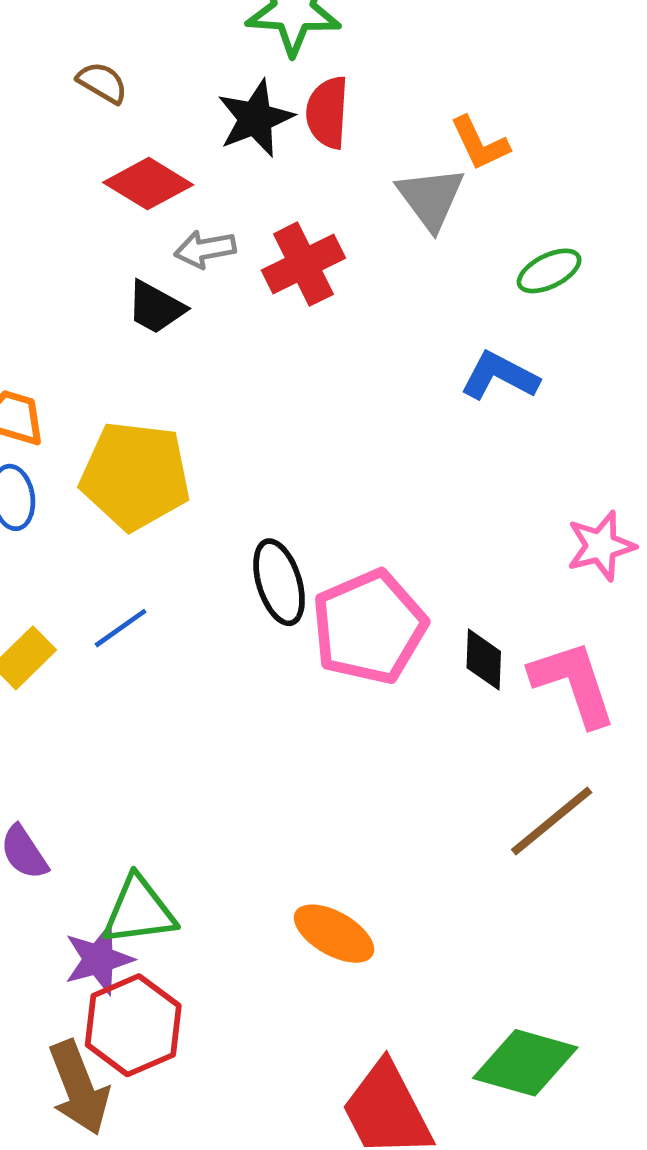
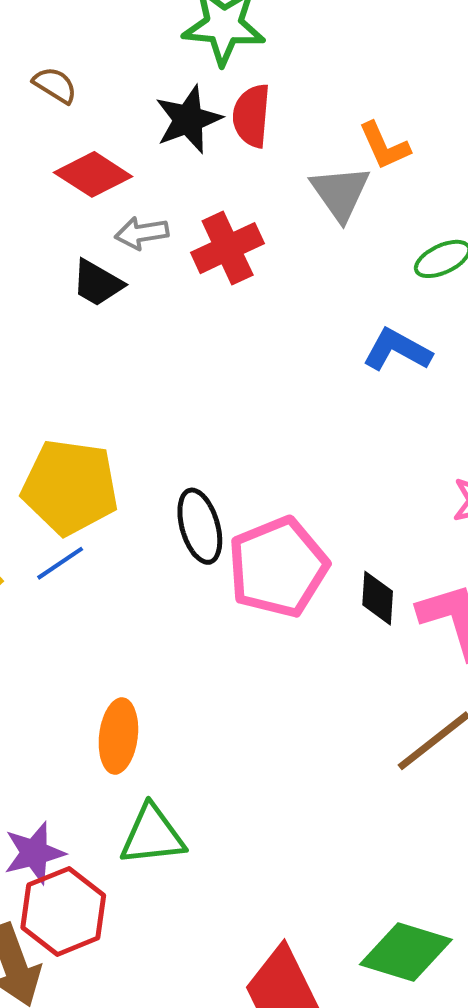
yellow pentagon: (135, 476) -> (70, 487), moved
green triangle: (139, 911) -> (152, 835), moved
orange ellipse: (334, 934) -> (118, 736), moved, turned 66

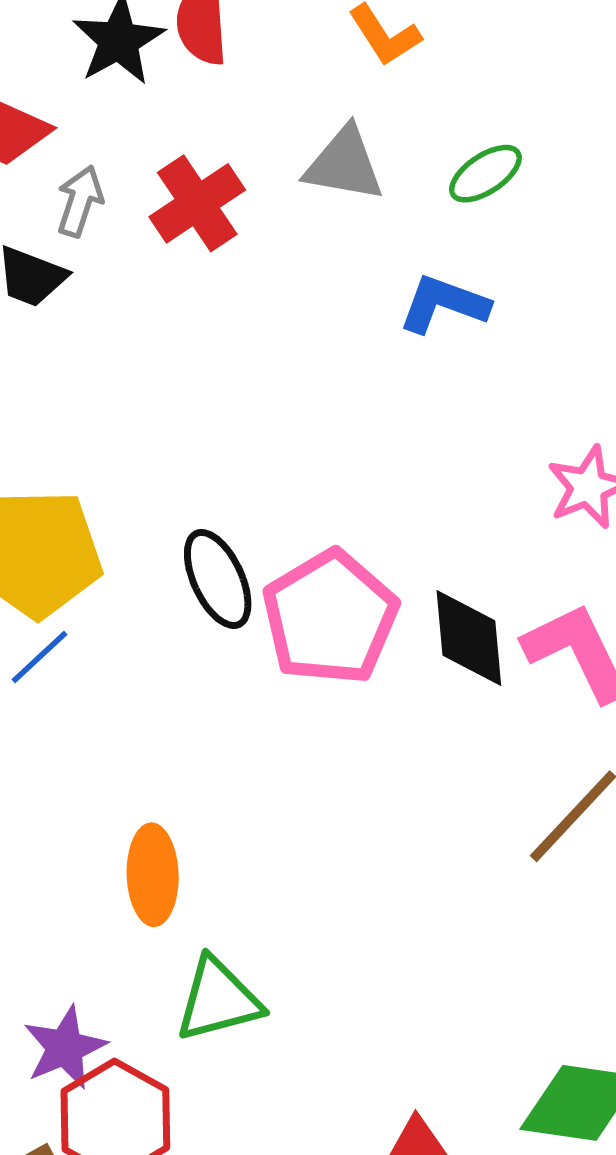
gray triangle: (340, 193) -> (344, 164), moved, turned -36
gray arrow: (142, 233) -> (80, 201), turned 126
black diamond: (378, 598) -> (469, 638), size x1.4

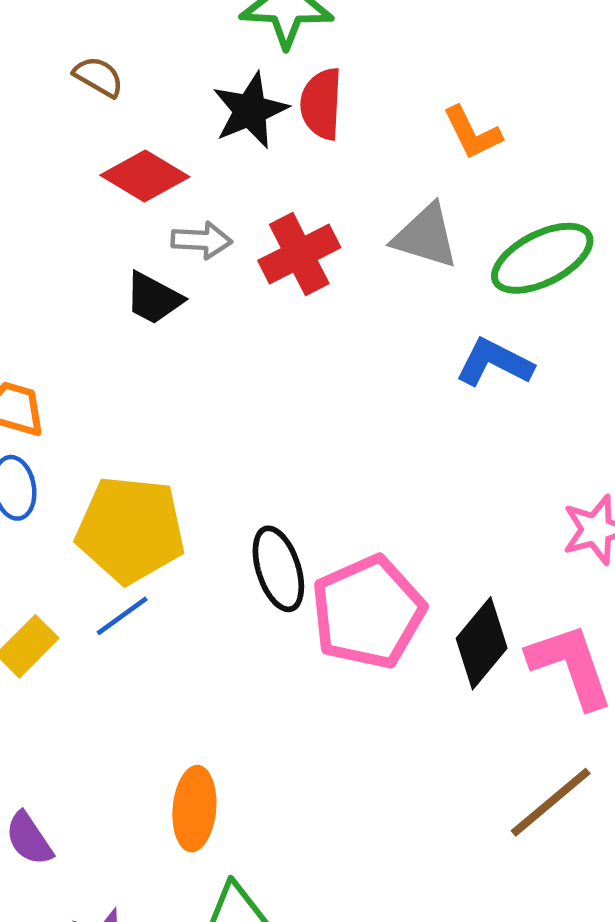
green ellipse: (485, 174) -> (542, 258), size x1.6
gray arrow: (80, 201) -> (202, 240), turned 68
black diamond: (469, 638) -> (482, 643), turned 38

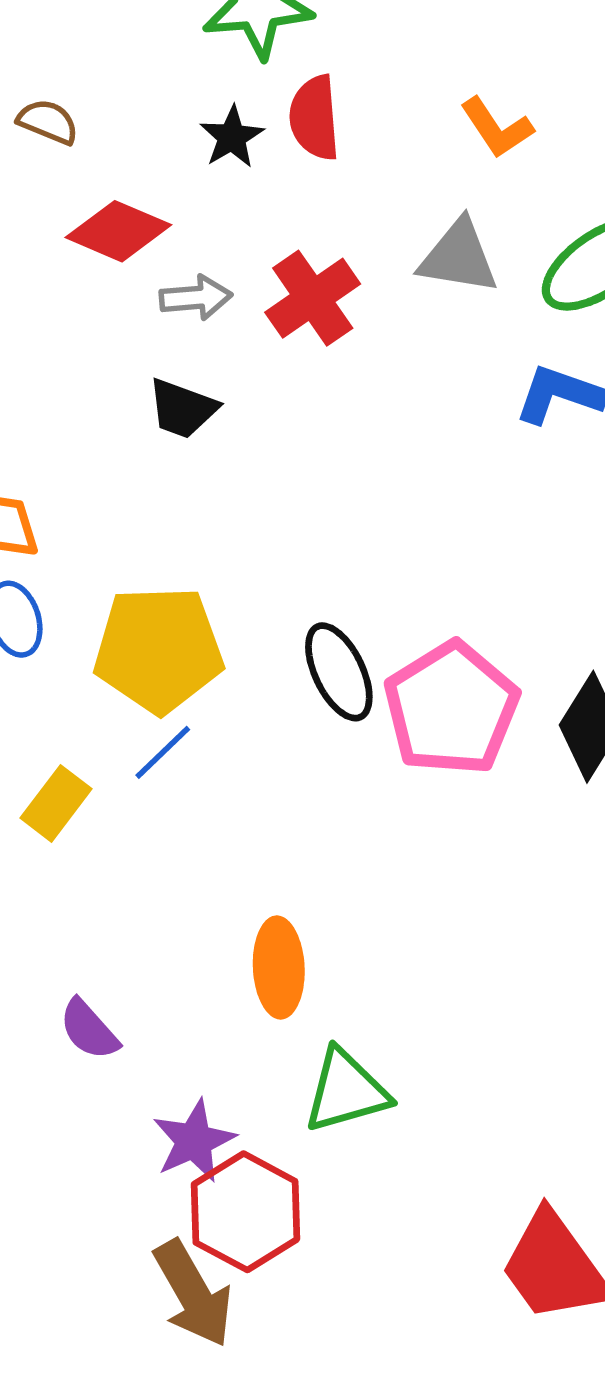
black star: (250, 110) -> (232, 137), size x0.7
black trapezoid: (154, 298) -> (182, 409), moved

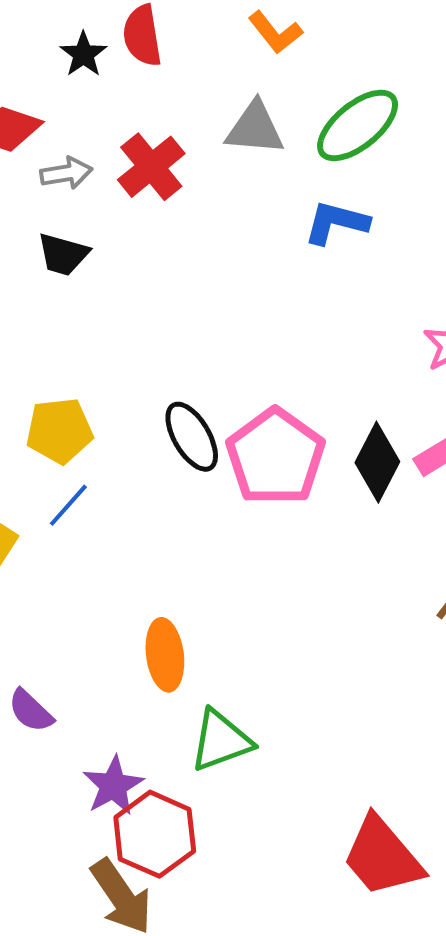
yellow pentagon: (159, 649) -> (59, 431), size x0.7

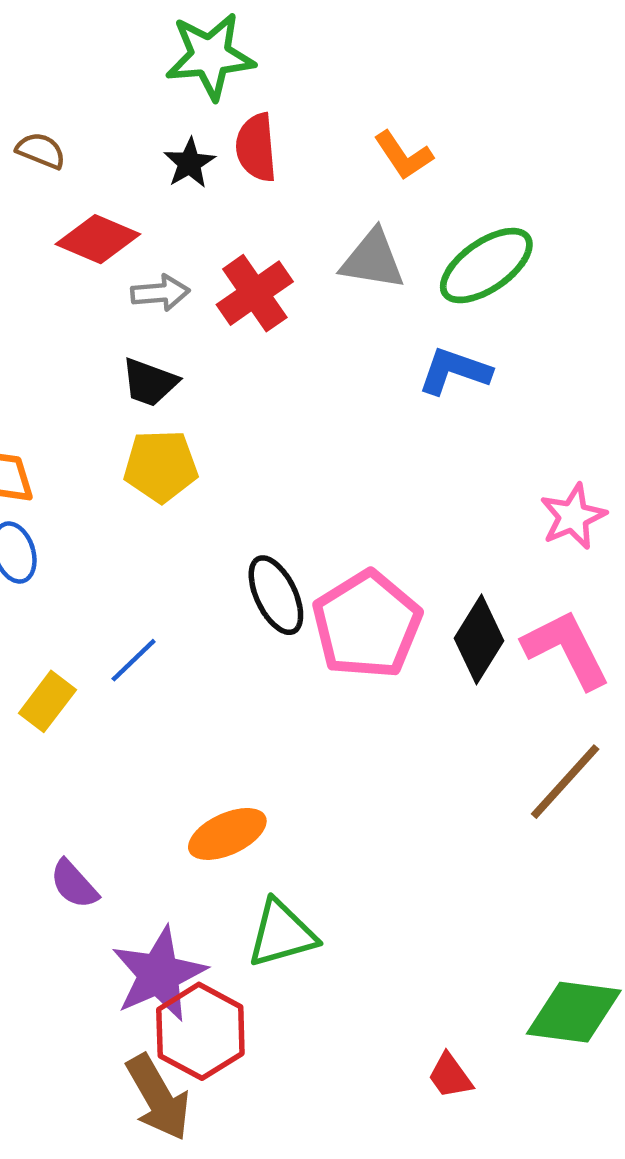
yellow pentagon: (59, 431) -> (161, 466), moved
orange ellipse: (165, 655) -> (227, 834), turned 68
purple star: (113, 786) -> (159, 974), size x1.4
red trapezoid: (382, 857) -> (450, 1076), size x0.5

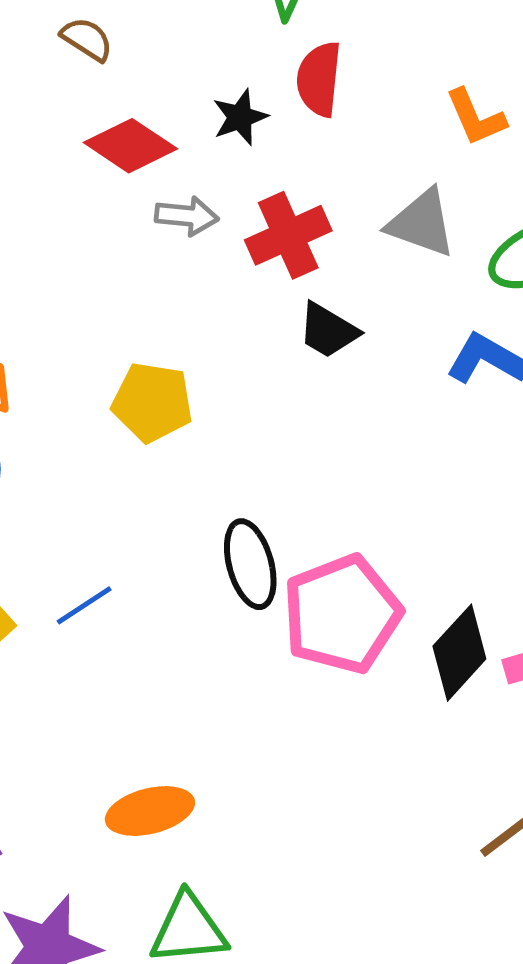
black star: (189, 163) -> (240, 117), moved
black trapezoid: (150, 382) -> (328, 330), moved

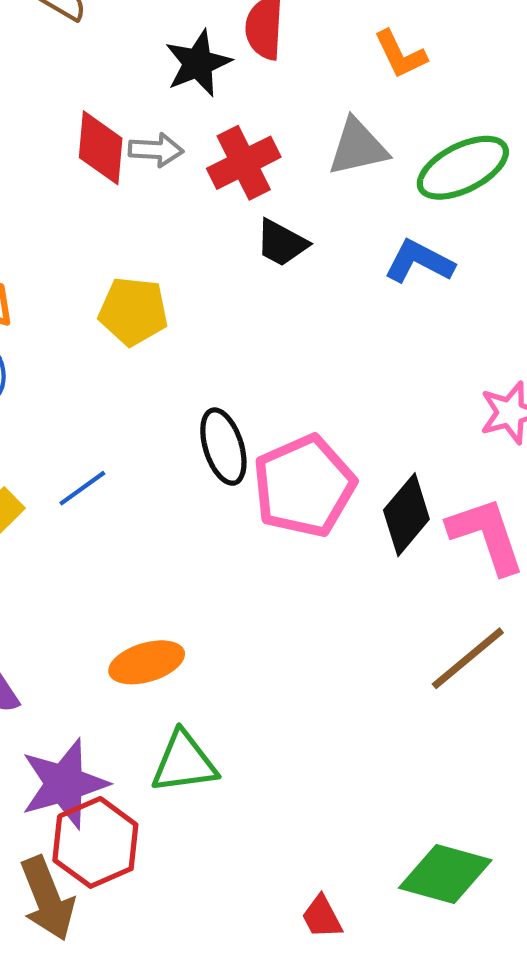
black star: (240, 117) -> (198, 63), size x1.4
red diamond: (130, 146) -> (101, 148), moved, turned 64
gray triangle: (422, 223) -> (358, 147), turned -30

